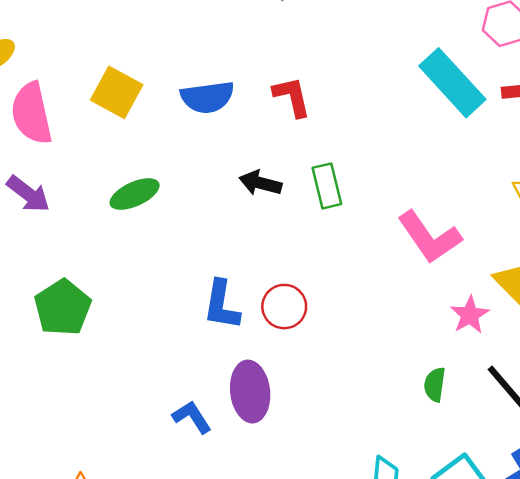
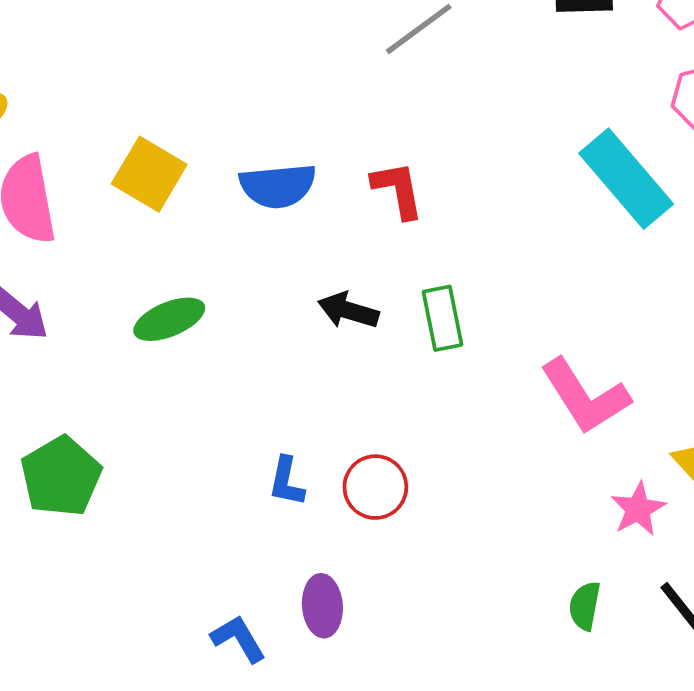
blue L-shape: (222, 305) -> (286, 481), size x0.7
purple ellipse: (250, 392) -> (322, 606), size x0.7

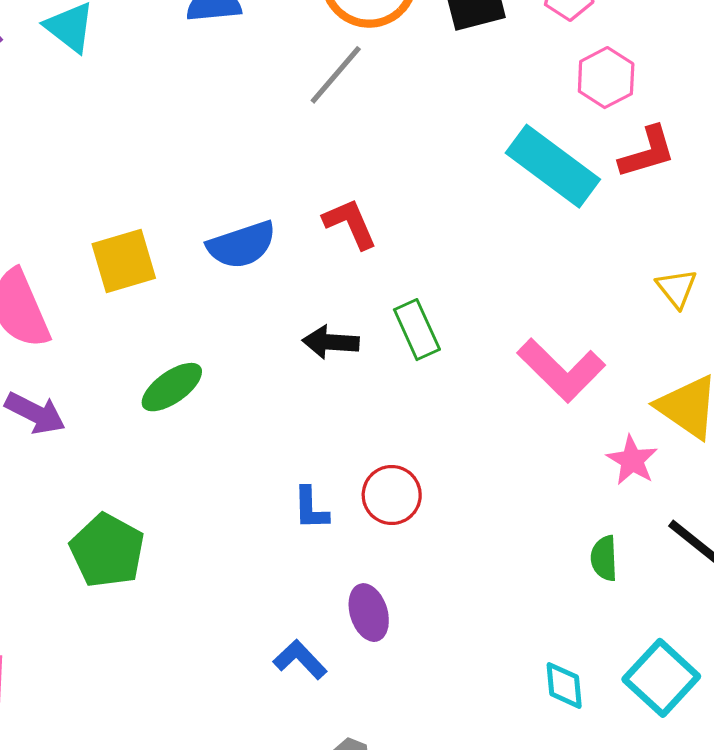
yellow square: (149, 174) -> (124, 261), turned -34

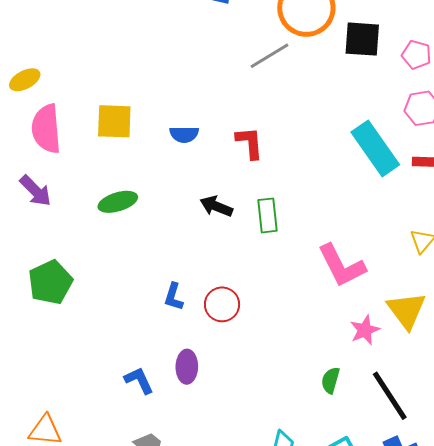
blue semicircle: (242, 245) -> (184, 134), size x0.7

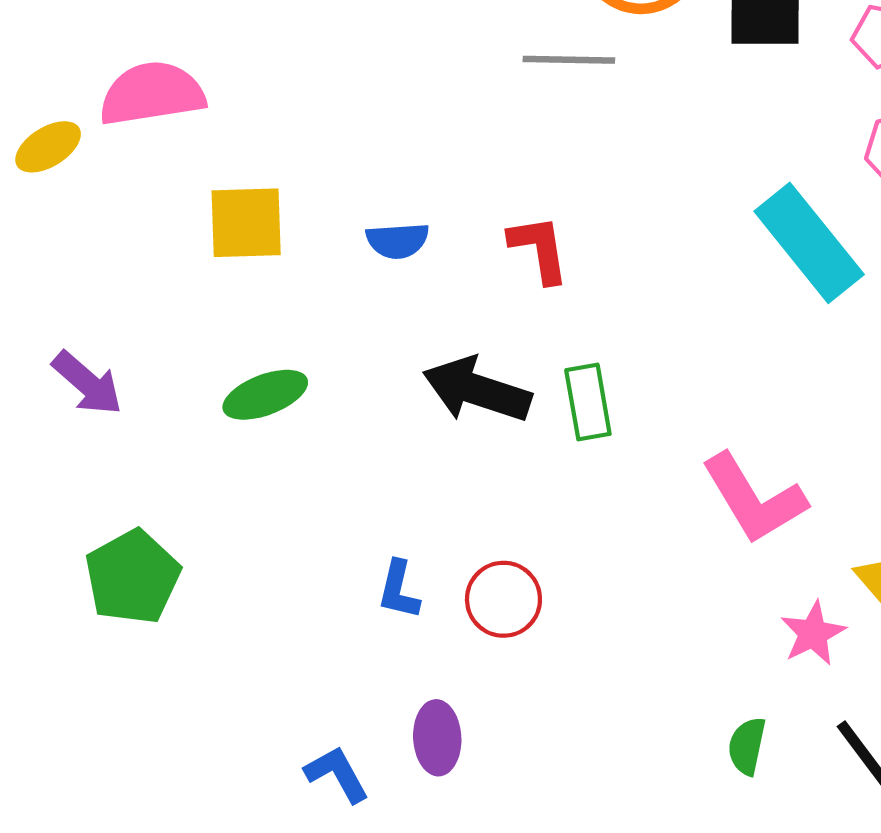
gray line: (269, 56) -> (569, 60), turned 36
pink semicircle: (46, 129) -> (152, 94), moved, turned 90
black arrow: (216, 206) -> (477, 390), size x1.5

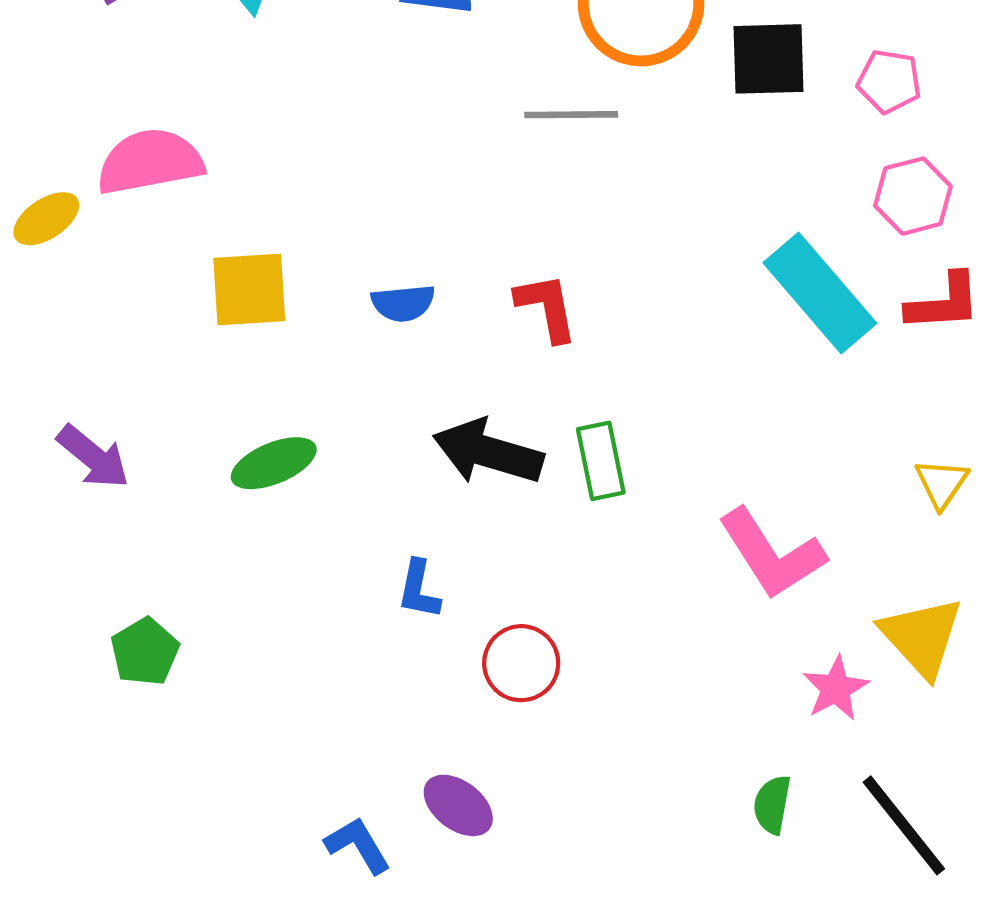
green pentagon: (133, 577) -> (145, 652), size x0.7
blue L-shape: (399, 590) -> (419, 590), moved
purple ellipse: (437, 738) -> (458, 805), turned -48

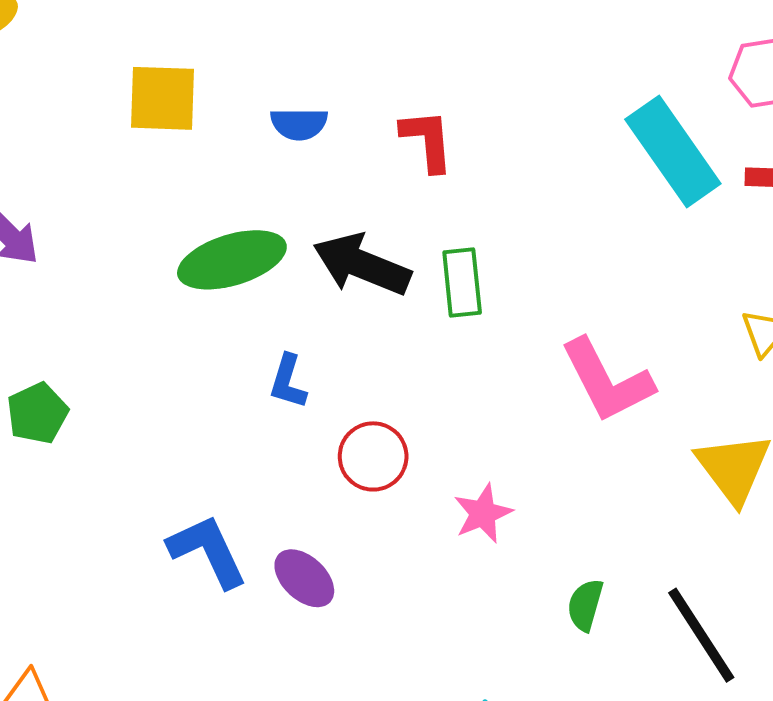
green ellipse: (274, 463) -> (232, 260), moved, size x1.4
pink star: (836, 688) -> (483, 513), moved
blue L-shape: (358, 845) -> (208, 551), moved, size x1.4

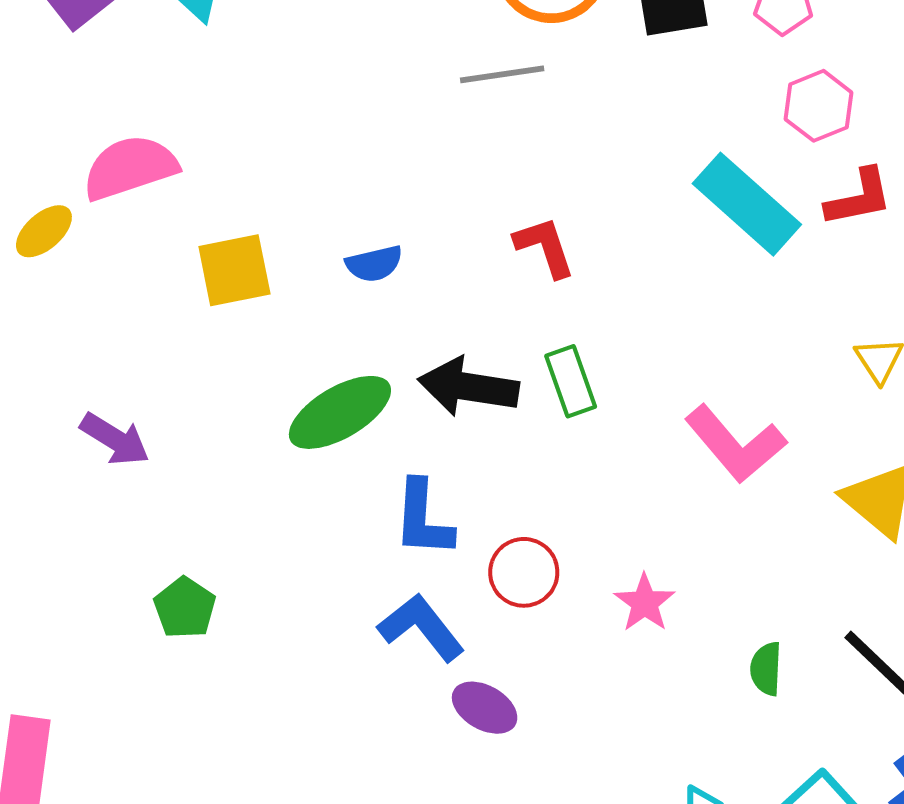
red L-shape: (427, 140) -> (545, 247), moved
blue L-shape: (288, 382) -> (423, 519), size x1.5
blue L-shape: (208, 551) -> (421, 627), moved

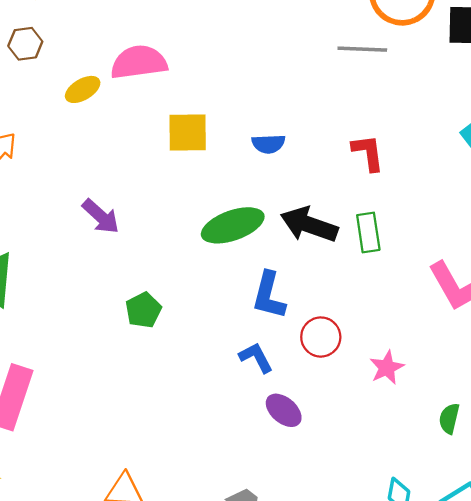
green pentagon: (185, 608) -> (143, 310), moved
blue L-shape: (421, 627) -> (256, 357), size x0.7

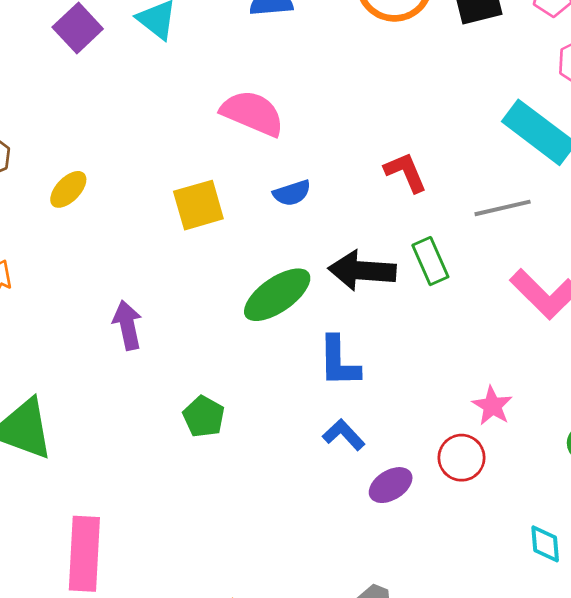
gray line: (362, 49) -> (503, 208), moved
pink semicircle: (139, 62) -> (252, 113), moved, turned 46
purple arrow: (101, 216) -> (127, 325), turned -129
red circle: (321, 337) -> (462, 458), moved
purple ellipse: (284, 410) -> (391, 485), turned -57

